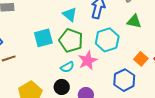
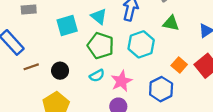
cyan square: (43, 38) -> (67, 26), moved
pink star: (88, 61) -> (121, 81), moved
black circle: (62, 87) -> (60, 71), moved

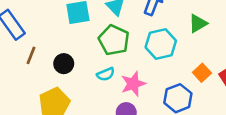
green triangle: (171, 23) -> (198, 23), turned -48
brown line: (31, 67) -> (31, 55), turned -56

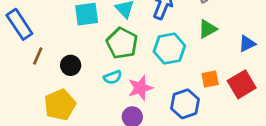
orange square: (202, 73) -> (210, 79), turned 30

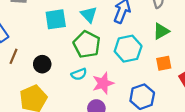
orange square: (210, 79) -> (164, 63), moved

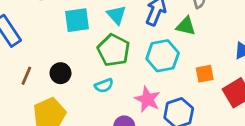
green triangle: (161, 31) -> (186, 26), moved, turned 42
brown line: (13, 56) -> (26, 76), moved
pink star: (103, 83) -> (147, 99), moved, turned -30

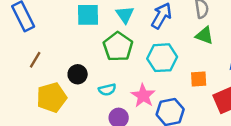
green triangle: (186, 26) -> (204, 35), moved
black circle: (60, 73) -> (78, 74), moved
cyan semicircle: (104, 86) -> (107, 90), moved

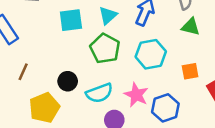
cyan triangle: (125, 15) -> (108, 15), turned 30
cyan semicircle: (107, 90) -> (99, 93), size x1.5

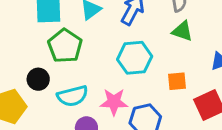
green pentagon: (105, 49) -> (65, 46), moved
pink star: (136, 95) -> (114, 102), turned -30

